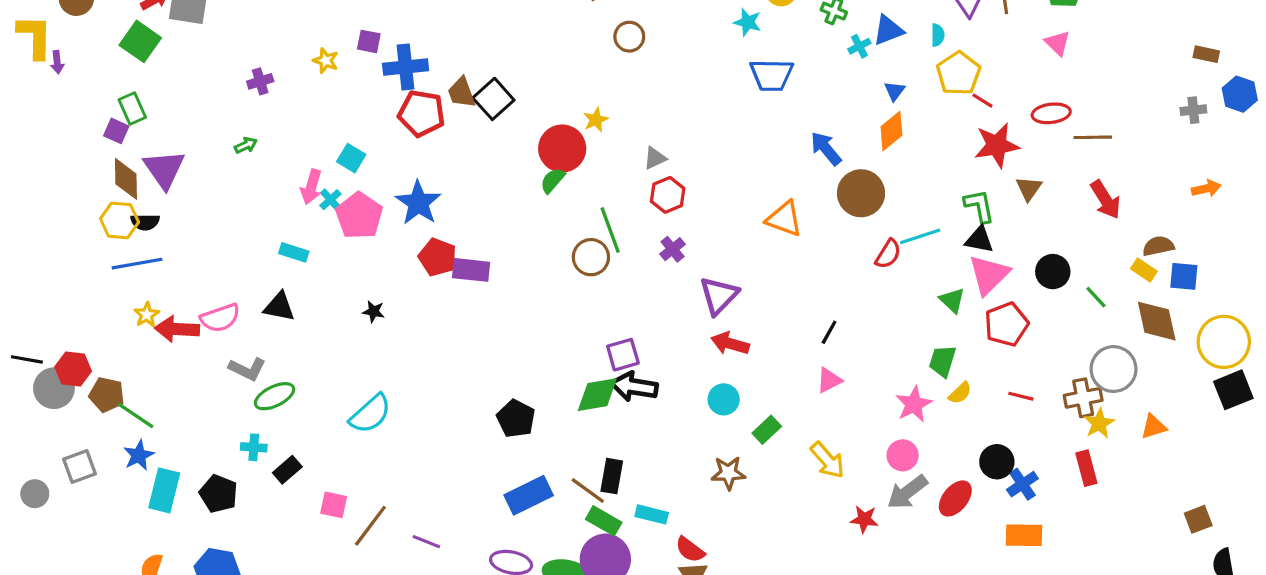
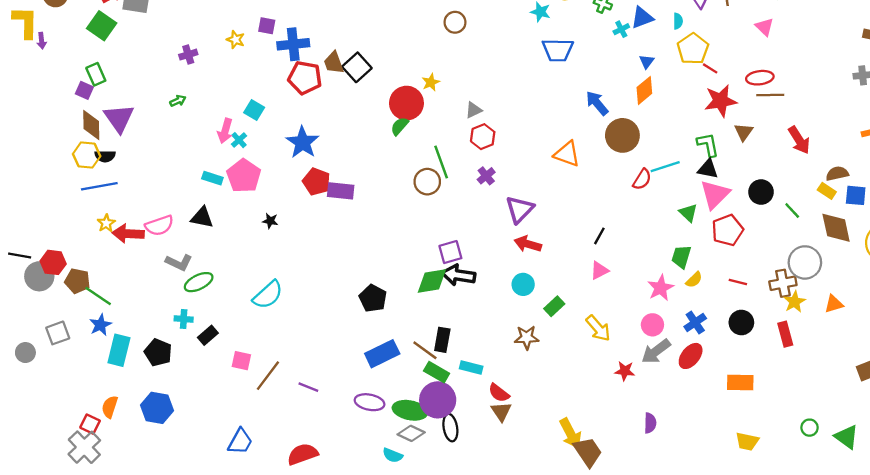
brown line: (1093, 137) -> (770, 95), moved
pink pentagon: (359, 216) -> (244, 176), moved
black circle: (997, 462) -> (741, 323), moved
blue cross: (1022, 484) -> (695, 323), moved

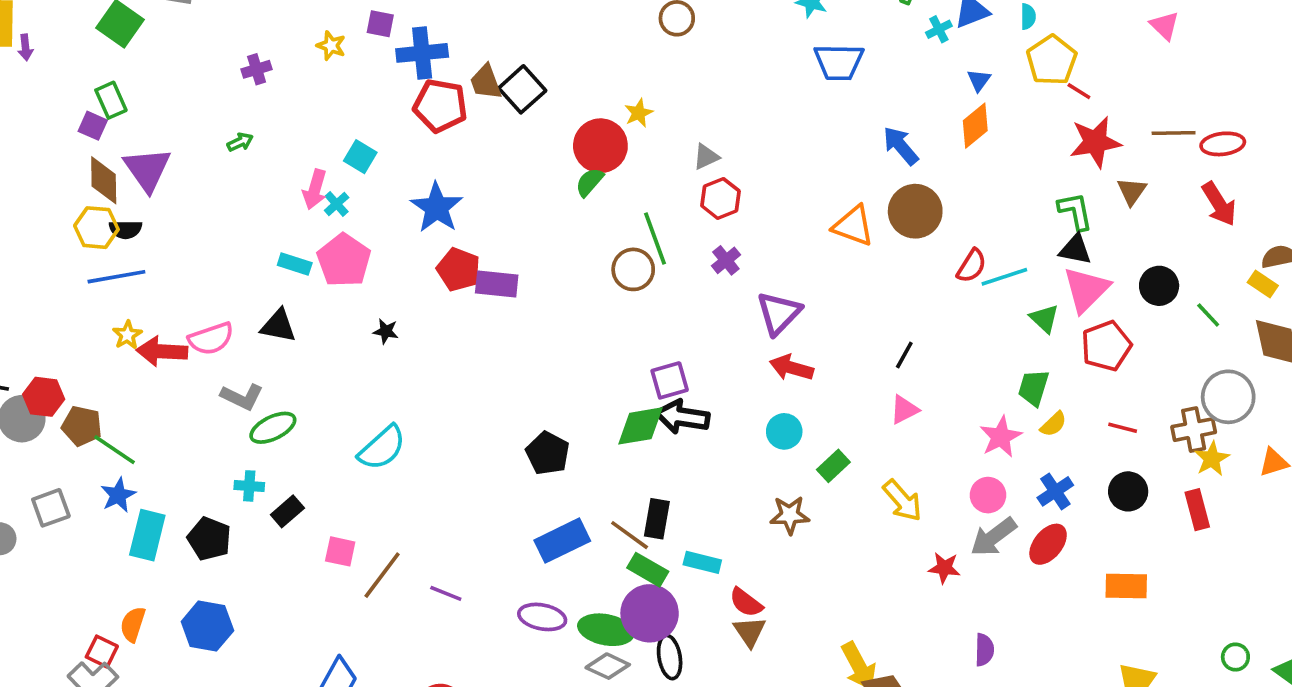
red ellipse: (760, 78) -> (1223, 144), moved
brown circle: (622, 135) -> (915, 211), moved
cyan line: (665, 167) -> (1004, 277), moved

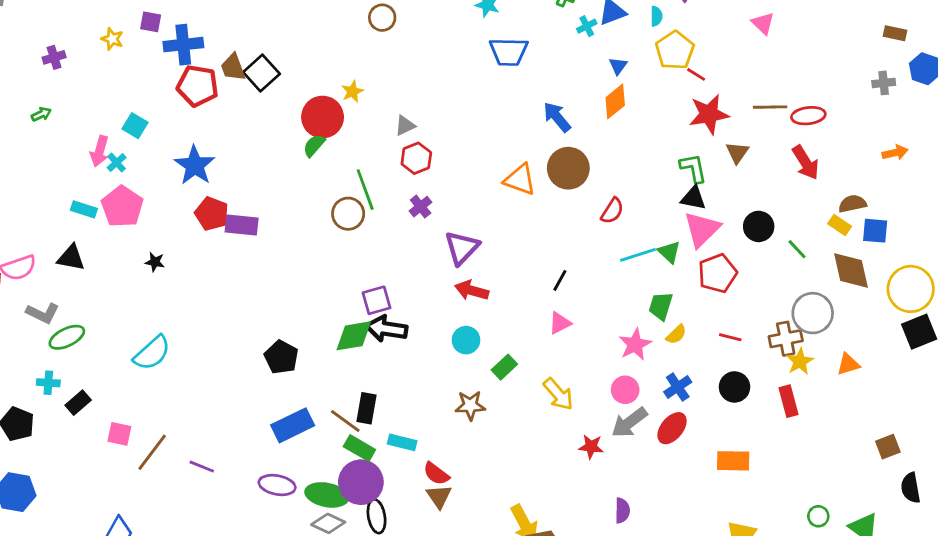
cyan line: (1004, 277) -> (638, 255), moved

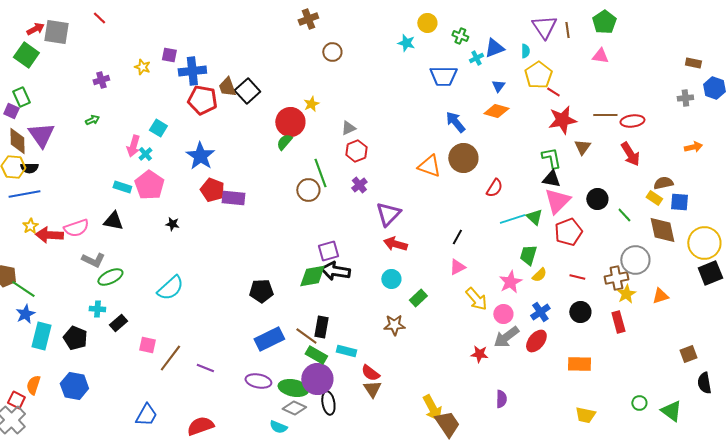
pink triangle: (763, 23) -> (600, 56), turned -36
blue trapezoid: (509, 52) -> (443, 76), moved
orange diamond: (615, 101) -> (496, 111), turned 55
black pentagon: (281, 357) -> (261, 291), turned -30
yellow arrow: (558, 394) -> (476, 299), moved

